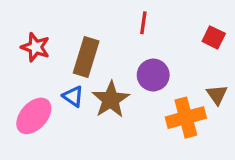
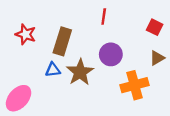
brown triangle: (217, 95) -> (157, 58), moved, turned 35
blue triangle: (73, 96) -> (53, 70), turned -42
pink ellipse: (34, 116) -> (18, 98), moved

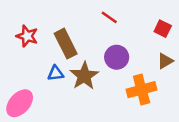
red line: (104, 17) -> (109, 17), turned -63
brown rectangle: (62, 41) -> (66, 44), turned -44

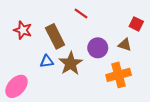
red line: (109, 17) -> (81, 13), moved
brown triangle: (165, 61) -> (125, 45), moved, turned 48

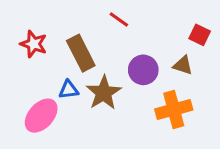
pink ellipse: (17, 86) -> (41, 116), moved

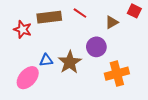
red square: (200, 35) -> (134, 11), moved
brown rectangle: (81, 53) -> (49, 17), moved, turned -70
brown triangle: (183, 65) -> (112, 22), moved, turned -48

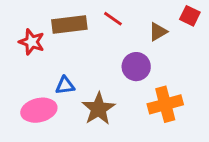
brown star: (70, 62) -> (98, 109), moved
pink ellipse: (28, 78) -> (39, 110), turned 35

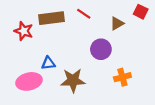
orange cross: (165, 104) -> (122, 77), size x0.7
brown star: (98, 109) -> (73, 80), turned 30

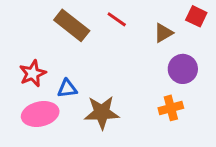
brown rectangle: (52, 18) -> (72, 25), turned 45
red star: (24, 31) -> (33, 73), moved, turned 30
purple circle: (101, 49) -> (183, 69), moved

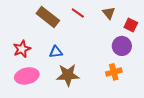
red square: (196, 16) -> (131, 25), moved
brown triangle: (163, 33) -> (109, 13), moved, turned -40
blue triangle: (67, 88) -> (56, 52), moved

